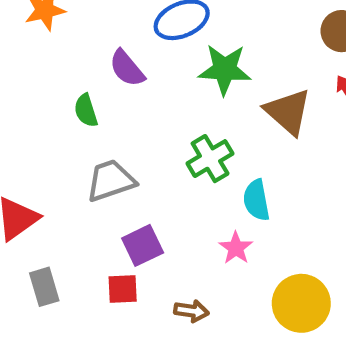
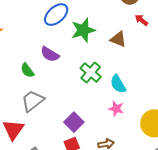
purple semicircle: (127, 68) -> (50, 54), moved
brown triangle: (288, 112) -> (118, 39), size x0.7
gray trapezoid: (111, 181) -> (33, 101), moved

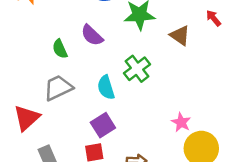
cyan semicircle: (118, 84) -> (106, 87), moved
pink star: (116, 109) -> (181, 122), moved

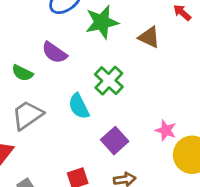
green semicircle: (60, 49) -> (22, 73), turned -30
purple square: (103, 125) -> (115, 141), moved

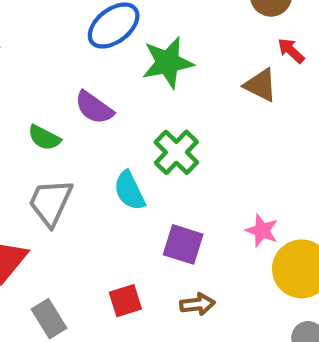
brown triangle: (149, 37) -> (261, 85), moved
gray trapezoid: (27, 115) -> (50, 202), turned -32
purple square: (115, 141) -> (183, 244), turned -32

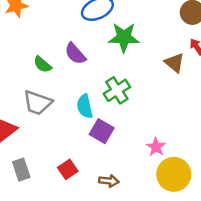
gray trapezoid: (50, 202) -> (38, 103), turned -108
purple square: (183, 244) -> (102, 131), moved
red square: (125, 301) -> (68, 169), turned -30

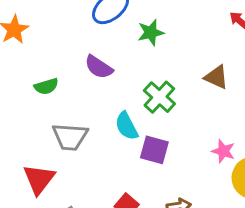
green star: (124, 37) -> (151, 32), size x0.7
brown triangle: (174, 63) -> (216, 77), moved
green semicircle: (42, 64) -> (46, 86), moved, turned -42

